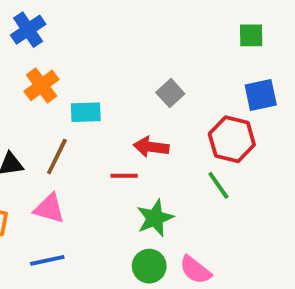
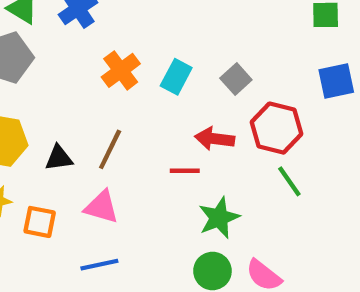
orange cross: (42, 85) -> (121, 70), moved
cyan rectangle: (86, 112) -> (176, 77), moved, turned -60
red hexagon: (232, 139) -> (276, 128), moved

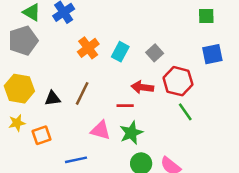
pink triangle: (102, 207) -> (101, 130), moved
green star: (219, 218) -> (131, 133), moved
orange square: (40, 222) -> (42, 135), turned -30

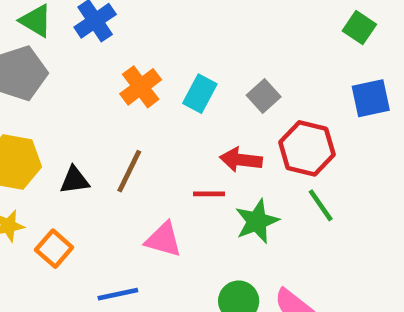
green square: (206, 16) -> (359, 28), turned 35
green star: (131, 133) -> (257, 221), moved
orange square: (42, 135) -> (54, 249), turned -30

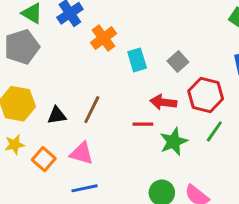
orange cross: (141, 87) -> (103, 38), moved
cyan rectangle: (200, 94) -> (137, 60), turned -45
green line: (321, 205) -> (214, 131), turned 70
pink triangle: (163, 240) -> (82, 153), moved

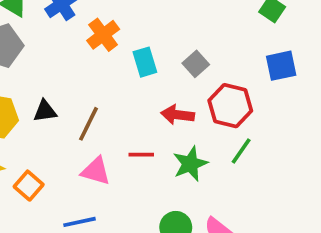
black triangle: (57, 115) -> (45, 111), moved
red line: (143, 124) -> (141, 155), moved
pink triangle: (82, 153) -> (96, 171), moved

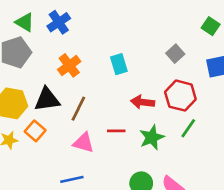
orange cross: (103, 35) -> (69, 65), moved
gray square: (196, 64) -> (175, 54), moved
black triangle: (45, 111) -> (47, 99), size x1.5
orange square: (29, 186) -> (35, 131), moved

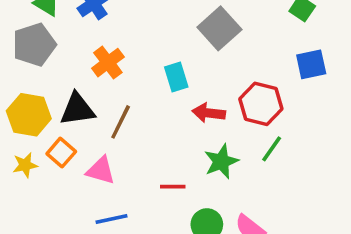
gray square: (175, 54) -> (219, 28), moved, size x1.6
cyan rectangle: (119, 64) -> (176, 77), moved
red line: (116, 131) -> (173, 187), moved
pink triangle: (84, 143) -> (101, 170), moved

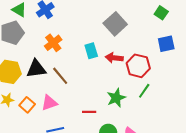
red arrow: (209, 113) -> (114, 58), moved
brown line: (121, 122) -> (60, 76), turned -66
orange square: (61, 153) -> (27, 105), moved
pink triangle: (101, 170) -> (49, 103), turned -36

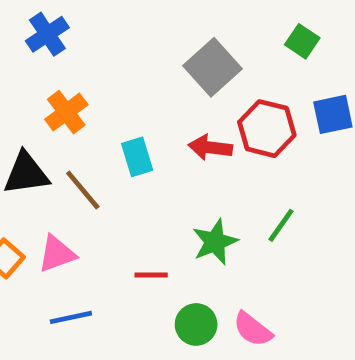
green square: (161, 13) -> (302, 41), moved
cyan rectangle: (91, 51) -> (137, 157), moved
red hexagon: (138, 66) -> (267, 129), moved

